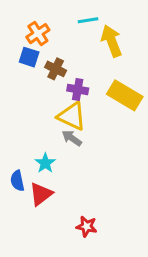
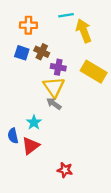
orange cross: (38, 34) -> (28, 25), turned 35
blue square: (29, 57) -> (22, 53), moved
yellow triangle: (72, 116) -> (54, 87), turned 30

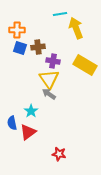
orange cross: (28, 25) -> (17, 30), moved
brown cross: (42, 52) -> (38, 47), turned -32

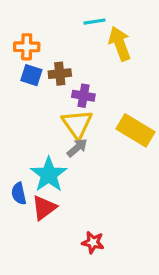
yellow rectangle: (85, 65) -> (135, 130), moved
gray arrow: (49, 94) -> (77, 148), turned 104
cyan star: (31, 111) -> (49, 175), size x1.6

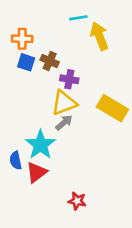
brown cross: (60, 74) -> (50, 61), turned 30
yellow triangle: (77, 124) -> (64, 103), turned 44

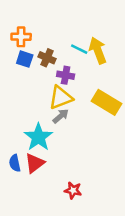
cyan line: (78, 18) -> (79, 49), moved, turned 35
yellow arrow: (99, 36) -> (98, 50), moved
blue semicircle: (16, 160) -> (15, 163), moved

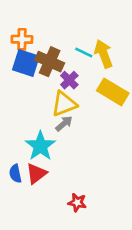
brown cross: (47, 58) -> (50, 62), size x1.5
blue square: (25, 59) -> (26, 63), size x1.5
purple cross: (66, 75) -> (69, 80), turned 35
yellow rectangle: (106, 102) -> (113, 92), moved

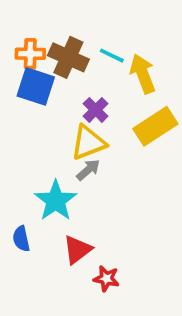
cyan line: (84, 52) -> (112, 56), moved
brown cross: (50, 62) -> (68, 57), moved
yellow rectangle: (113, 92) -> (155, 126), turned -64
red triangle: (36, 174) -> (77, 250), moved

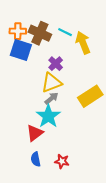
yellow rectangle: (155, 126) -> (90, 96), moved
cyan star: (56, 201) -> (48, 116), moved
blue semicircle: (21, 239) -> (36, 159), moved
red triangle: (77, 250) -> (35, 133), moved

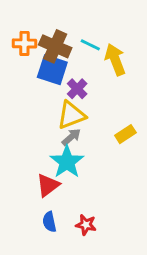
blue square: (21, 50) -> (52, 70), moved
yellow rectangle: (90, 96) -> (125, 134), size x0.6

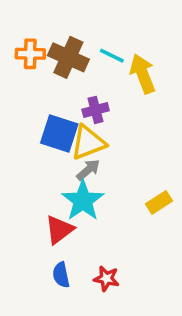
blue square: (52, 70) -> (59, 134), moved
purple cross: (77, 89) -> (96, 110), turned 30
yellow rectangle: (125, 134) -> (159, 202), moved

